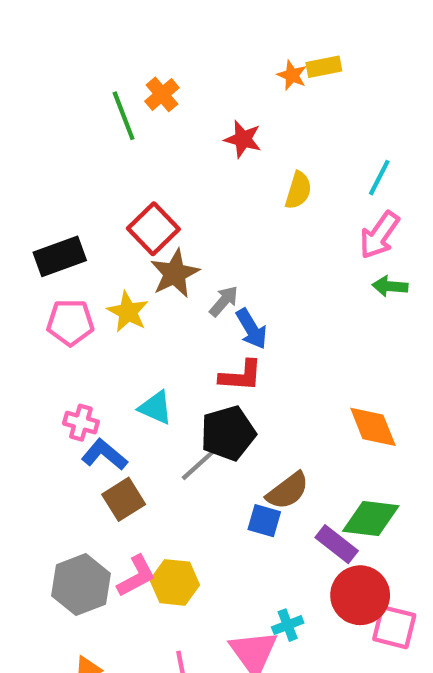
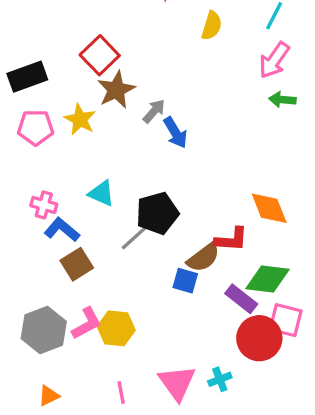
red L-shape: (241, 376) -> (231, 239), moved
cyan cross: (288, 625) -> (220, 379), moved
pink square: (394, 627) -> (286, 320), moved

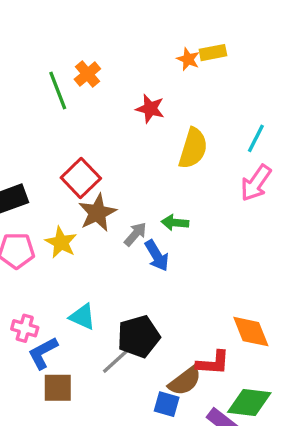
yellow semicircle: (212, 26) -> (193, 148), size x1.4
green arrow: (282, 100) -> (175, 223), moved
blue L-shape: (62, 230) -> (43, 353), turned -68
brown square: (77, 264) -> (58, 388), turned 32

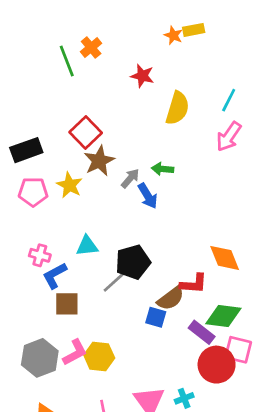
cyan triangle: (82, 317) -> (87, 246), turned -30

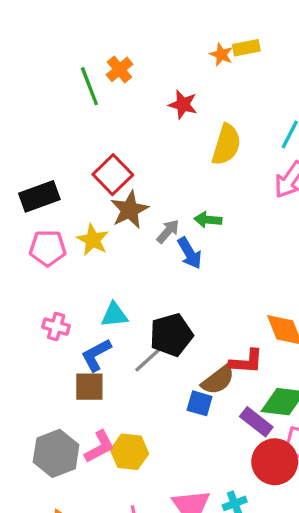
blue L-shape: (55, 276) -> (96, 355), moved

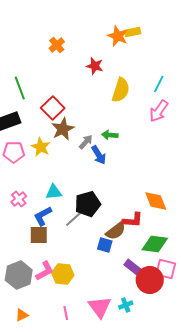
orange star: (221, 54) -> (118, 36), size x1.5
green line: (89, 86) -> (20, 88), moved
pink cross: (56, 327) -> (19, 199), turned 35
purple rectangle: (256, 422) -> (134, 268), moved

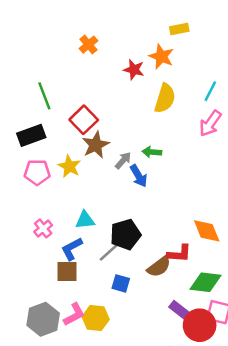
orange star: (118, 36) -> (161, 57), moved
blue square: (105, 245) -> (121, 283), moved

